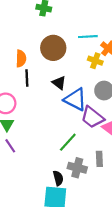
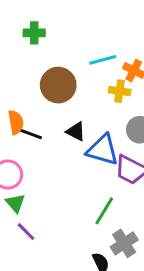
orange semicircle: (21, 58) -> (16, 122), moved
black line: (27, 78) -> (30, 134), turned -56
gray cross: (77, 168) -> (124, 243), turned -36

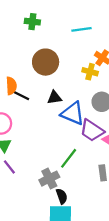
cyan line: (103, 60) -> (82, 29), moved
black triangle: (76, 131) -> (55, 98), turned -42
gray cross: (124, 243) -> (49, 179), moved

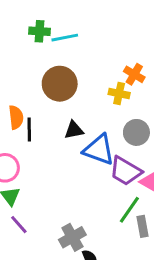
cyan line: (82, 29) -> (65, 38), moved
black line: (21, 95) -> (29, 129), turned 66
green line: (69, 158) -> (129, 210), moved

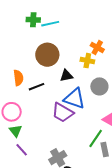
black line: (29, 129) -> (36, 87), moved, turned 70
black triangle: (74, 130) -> (66, 76), moved
purple trapezoid: (125, 171) -> (63, 113), moved

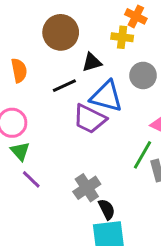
black line: (36, 87) -> (64, 86), moved

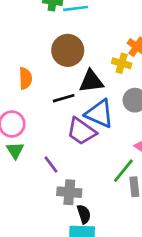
black triangle: (92, 62) -> (91, 81), size x1.4
purple line: (31, 179) -> (51, 164), moved
gray cross: (87, 188) -> (69, 192), turned 30

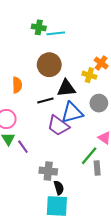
blue triangle: (99, 114) -> (72, 113), turned -40
purple line: (51, 164) -> (23, 147), moved

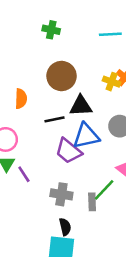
cyan line: (56, 33) -> (110, 34), moved
yellow cross: (89, 75) -> (112, 82), moved
gray rectangle: (97, 168) -> (92, 202), moved
gray cross: (48, 171) -> (61, 194), moved

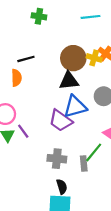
brown circle: (62, 76) -> (73, 58), moved
black line: (54, 119) -> (26, 59), moved
purple line: (24, 174) -> (23, 131), moved

